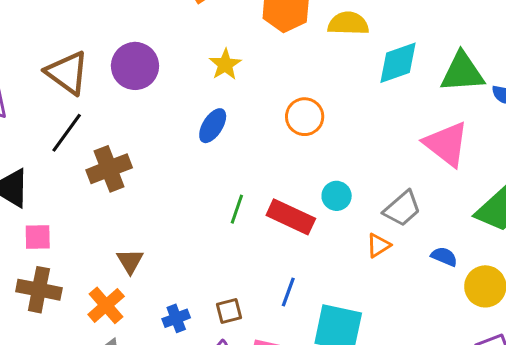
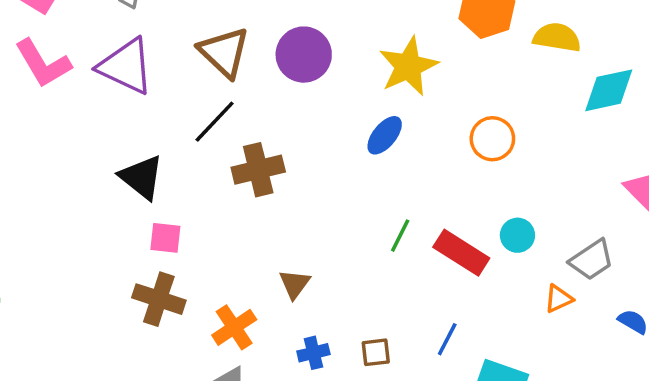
yellow star: (225, 64) -> (408, 66), size x1.6
brown triangle: (130, 261) -> (295, 284), moved

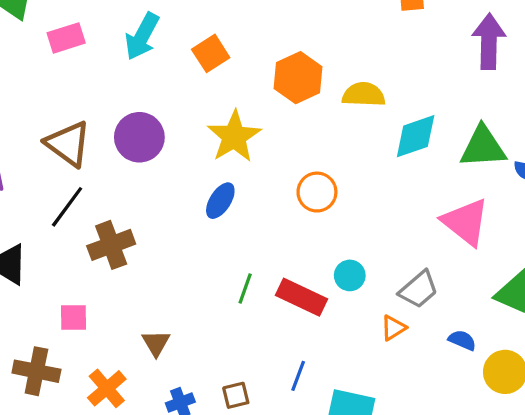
pink square: (165, 238) -> (73, 318), moved

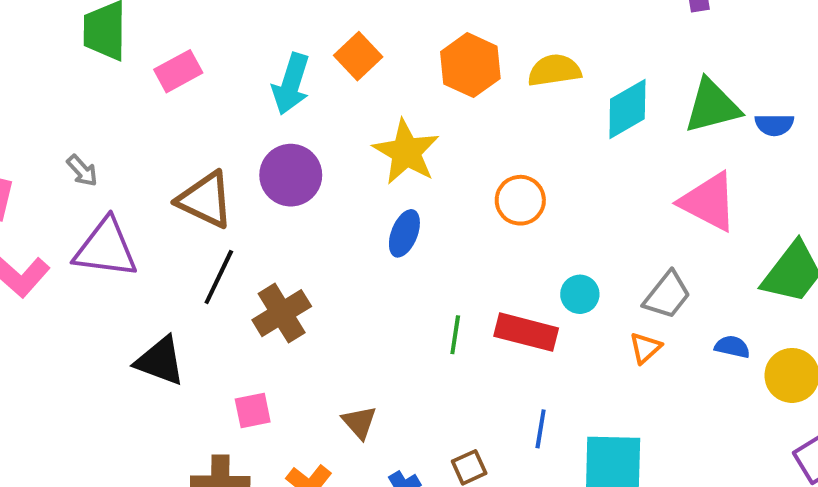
cyan arrow: (142, 36) -> (291, 84), moved

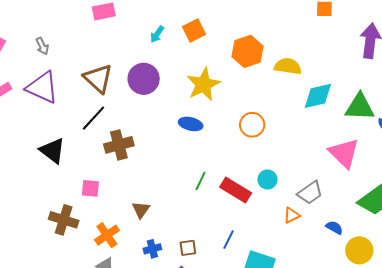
cyan arrow: (291, 84) -> (157, 34), size x0.6
blue ellipse: (404, 233) -> (191, 124), turned 65

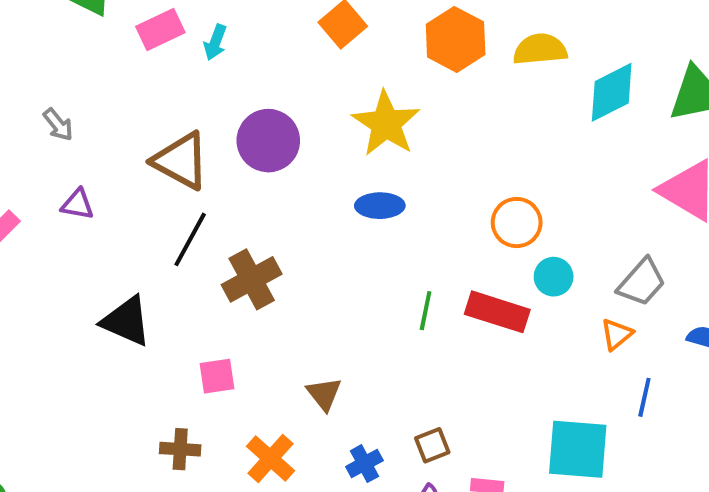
cyan arrow: (157, 34) -> (215, 42), moved
purple triangle: (42, 87) -> (78, 204), size x0.5
orange circle: (252, 125) -> (517, 223), moved
brown cross: (64, 220) -> (180, 449), size x0.7
blue line: (228, 240) -> (644, 397), moved

